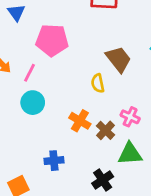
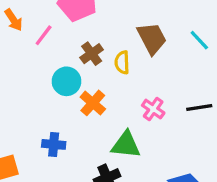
cyan circle: (33, 103) -> (66, 81), moved
brown cross: (106, 130) -> (92, 54), moved
green triangle: (130, 154) -> (126, 145), moved

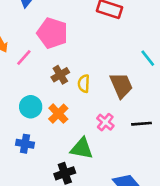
brown trapezoid: (152, 38) -> (121, 85), moved
cyan line: (199, 40) -> (148, 58), moved
cyan circle: (66, 81) -> (31, 107), moved

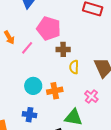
brown cross: (60, 75) -> (63, 49), moved, turned 32
orange cross: (58, 114) -> (55, 91), turned 35

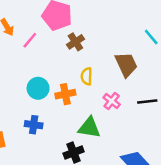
brown cross: (63, 49) -> (75, 42), turned -32
yellow semicircle: (74, 67) -> (87, 76), moved

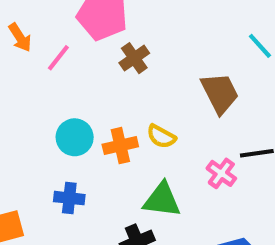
yellow semicircle: (87, 76) -> (161, 136), moved, turned -60
pink cross: (112, 101) -> (221, 173), moved

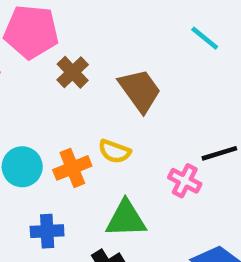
brown trapezoid: (220, 93) -> (140, 90), moved
blue cross: (69, 198) -> (47, 231), moved

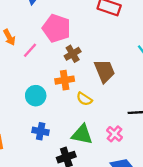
orange cross: (72, 168) -> (65, 80), moved
pink cross: (185, 181) -> (115, 134), moved

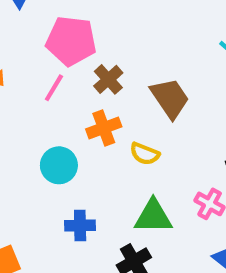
pink line: (30, 50) -> (54, 88), moved

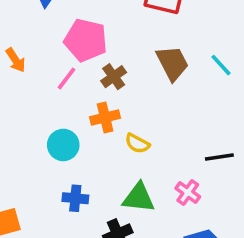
brown trapezoid: (170, 98) -> (172, 63), moved

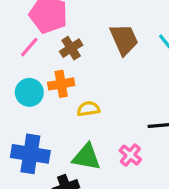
yellow semicircle: (137, 143) -> (88, 109), turned 140
cyan circle: (63, 145) -> (29, 92), moved
blue cross: (75, 198) -> (30, 154), size x1.6

